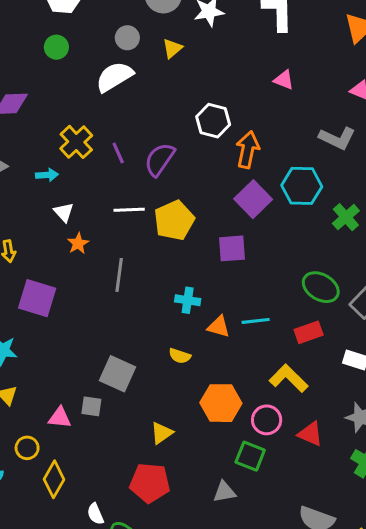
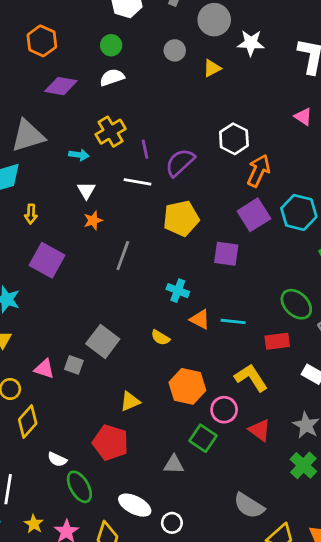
white semicircle: (114, 77) -> (112, 77), moved, size x0.7
white line: (129, 210) -> (137, 182), moved
white semicircle: (95, 514) -> (57, 459), turned -54

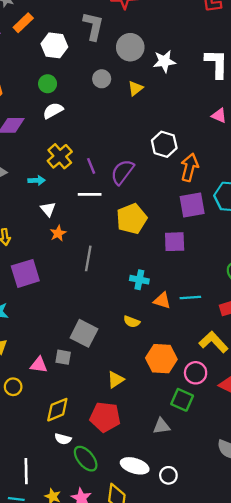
purple square: (254, 215) -> (192, 205), turned 32
purple square: (47, 260) -> (25, 273), turned -36
yellow diamond: (28, 421) -> (57, 410), moved, turned 36

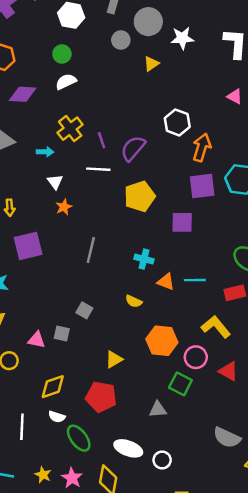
gray circle: (102, 79) -> (121, 40), moved
gray line: (88, 258) -> (91, 250), moved
gray square: (84, 333) -> (84, 310), size x0.6
white line: (26, 471) -> (22, 427), moved

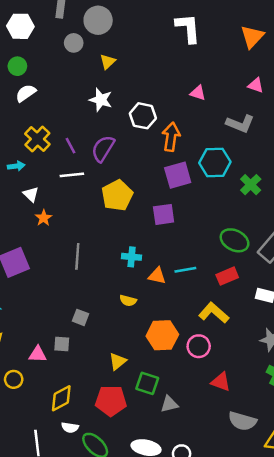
white star: (182, 38) -> (101, 100), moved, turned 30
pink triangle: (235, 96) -> (198, 93), moved
red triangle: (228, 371) -> (221, 382), moved
green square: (180, 384) -> (147, 383), moved

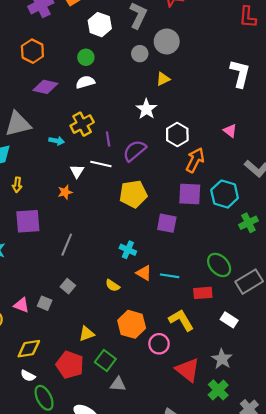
white triangle: (31, 194) -> (77, 171), moved
gray line: (77, 256) -> (67, 245), moved
red triangle: (221, 382) -> (188, 370), moved, size x1.4

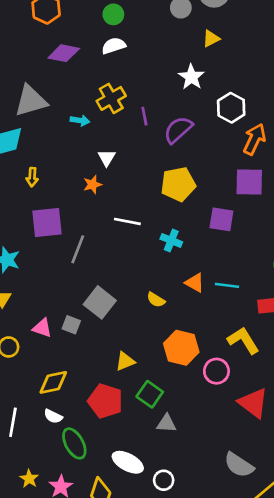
white line: (101, 164) -> (127, 221), moved
gray line: (67, 245) -> (78, 249), moved
cyan cross: (128, 250) -> (171, 240), moved
gray square: (68, 286) -> (100, 302), size x1.6

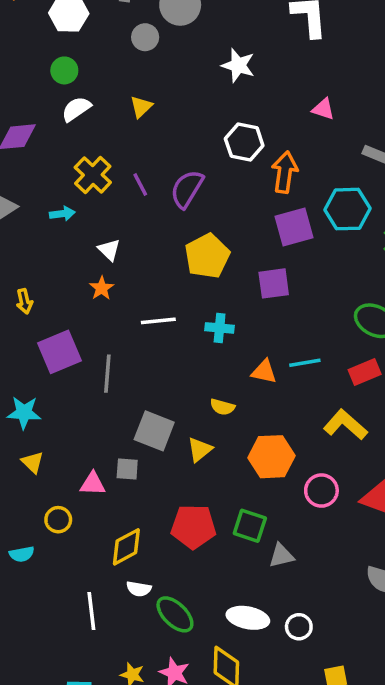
yellow triangle: (211, 39) -> (141, 107), moved
white star: (191, 77) -> (238, 65), moved
yellow triangle: (125, 361) -> (200, 450), moved
pink circle: (216, 371) -> (321, 491), moved
red pentagon: (105, 401) -> (193, 527), moved

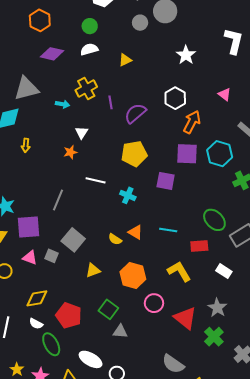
purple square: (60, 352) -> (28, 227), moved
orange triangle: (264, 372) -> (135, 232), moved
yellow triangle: (200, 450) -> (93, 270), moved
red pentagon: (193, 527) -> (69, 315), moved

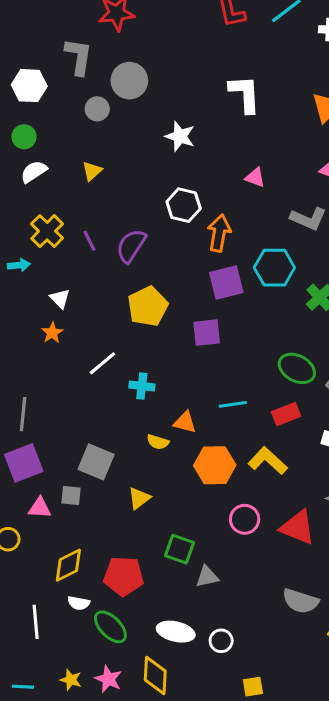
white line: (96, 180) -> (102, 363), turned -36
cyan cross: (128, 195) -> (142, 386), moved
gray line: (58, 200) -> (23, 414), moved
orange hexagon: (133, 275) -> (215, 465), moved

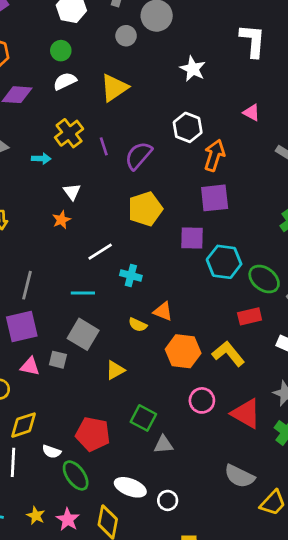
yellow triangle: (92, 171) -> (114, 88), size x1.6
cyan hexagon: (274, 268) -> (224, 262), moved
cyan line: (233, 404) -> (83, 293), moved
yellow diamond: (68, 565) -> (24, 425), moved

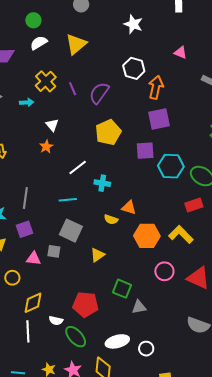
purple square: (22, 326) -> (25, 229), size x0.7
white ellipse: (130, 487) -> (117, 341), turned -30

